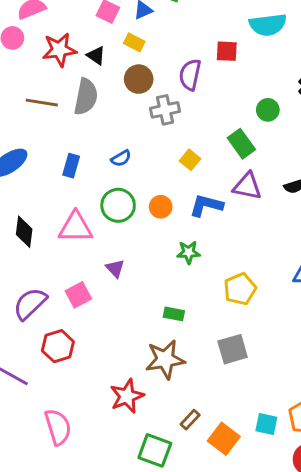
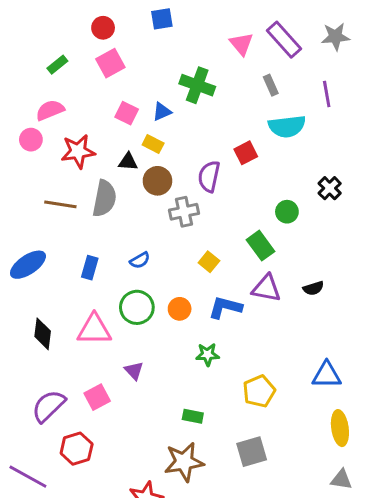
red square: (227, 51) -> (246, 153), turned -30
black triangle: (96, 56) -> (128, 162), moved, turned -30

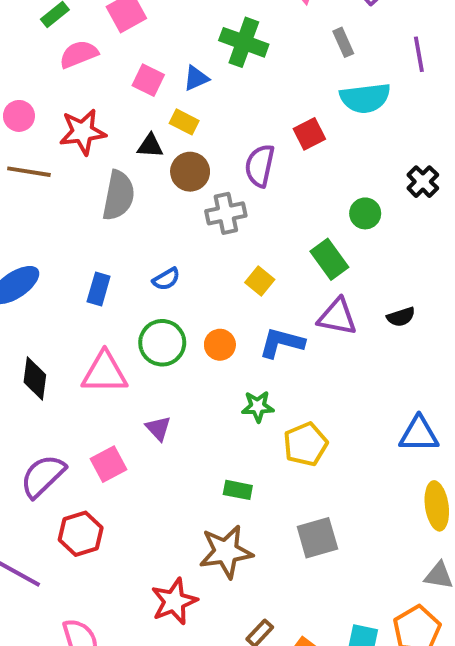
pink semicircle: (50, 110) -> (79, 54), moved
brown line: (60, 204) -> (29, 172), moved
yellow pentagon: (259, 391) -> (305, 444), moved

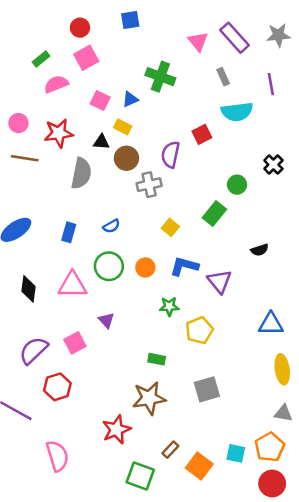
green rectangle: (329, 259) -> (214, 213), turned 75
purple triangle: (337, 317) -> (219, 281), moved, turned 40

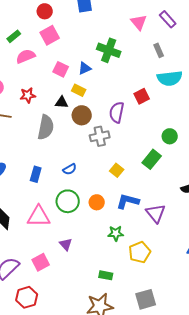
purple rectangle: (234, 38) -> (168, 19), size x0.7
red star: (59, 133) -> (28, 95), size x0.7

